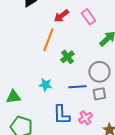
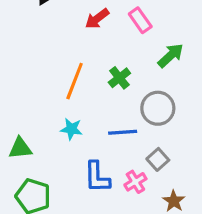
orange line: (48, 40) -> (75, 81), moved
green cross: (67, 57) -> (119, 78), moved
gray square: (99, 94) -> (158, 159), moved, turned -32

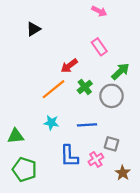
red arrow: (97, 19) -> (69, 66), moved
orange line: (75, 81) -> (54, 89), turned 30
gray circle: (158, 108) -> (112, 96), moved
gray square: (158, 159) -> (112, 144), turned -32

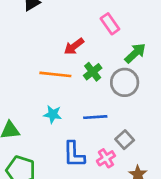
orange line: (54, 89) -> (55, 74), turned 45
gray square: (112, 144) -> (125, 140), turned 32

